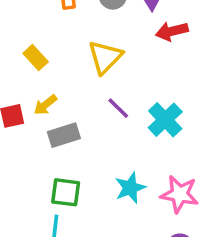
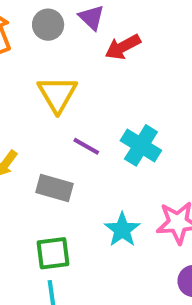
gray rectangle: (64, 135) -> (54, 188), moved, turned 48

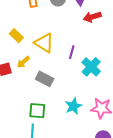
yellow triangle: (57, 94) -> (44, 43), moved, turned -40
purple line: (86, 146) -> (72, 52), moved, turned 64

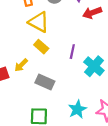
yellow rectangle: (16, 36) -> (41, 47), moved
yellow triangle: (44, 43) -> (39, 22), moved

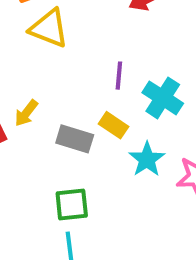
yellow rectangle: (41, 47) -> (114, 125), moved
cyan star: (77, 109) -> (147, 159), moved

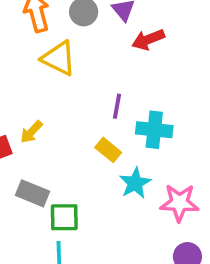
cyan cross: (163, 98) -> (154, 130), turned -32
gray rectangle: (75, 139) -> (32, 193), moved

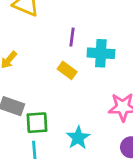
cyan star: (135, 183) -> (78, 138), moved

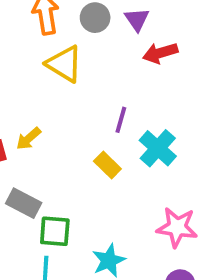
cyan cross: (101, 53) -> (158, 148), turned 30

